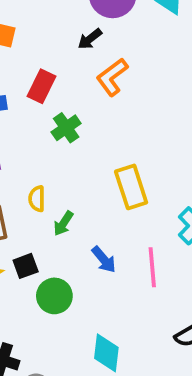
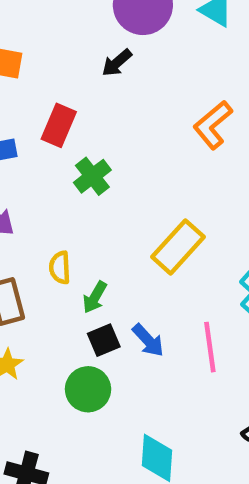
orange L-shape: (112, 77) -> (213, 125), moved
yellow rectangle: (131, 187) -> (178, 247), turned 63
black square: (26, 266) -> (104, 340), moved

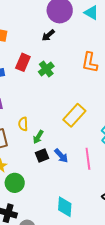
orange L-shape: (213, 125) -> (90, 62), turned -40
green cross: (92, 176) -> (46, 69), moved
green circle: (88, 389) -> (15, 183), moved

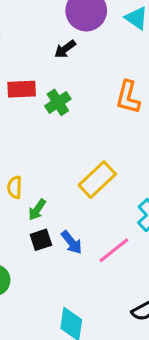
red rectangle: (23, 62) -> (22, 89), turned 60
pink line: (88, 159) -> (114, 250), turned 55

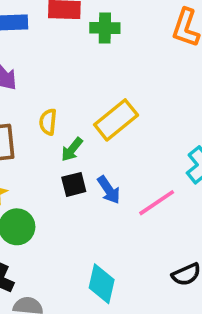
green cross: (58, 102) -> (105, 28), turned 30
yellow rectangle: (97, 180) -> (116, 120), moved

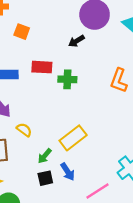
yellow semicircle: (48, 122) -> (24, 130), moved, turned 119
blue arrow: (109, 190) -> (68, 172), moved

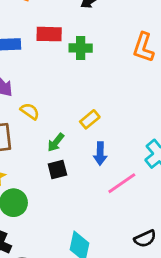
yellow rectangle: (73, 138) -> (90, 119), size x0.6
blue arrow: (68, 172) -> (100, 153), moved, turned 36

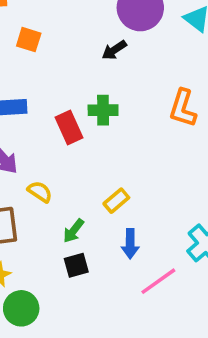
red rectangle: (49, 34) -> (69, 127), moved, turned 65

